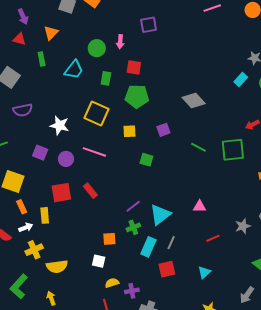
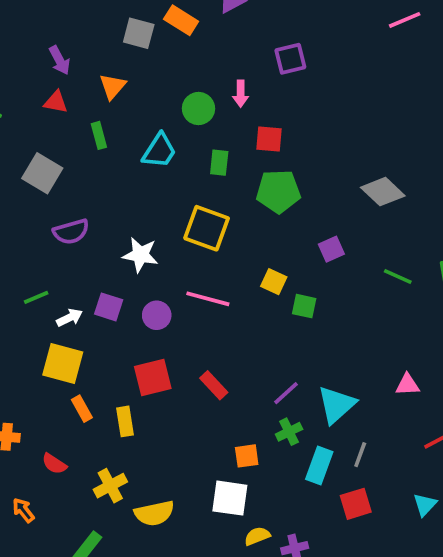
yellow square: (129, 131) -> (274, 282), moved, turned 32
red rectangle: (90, 191) -> (214, 385), moved
white arrow: (26, 227) -> (70, 318), moved
white square: (99, 261) -> (230, 498), size x1.5

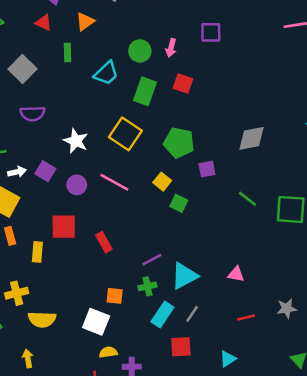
green rectangle: (219, 163) -> (145, 91), size x1.5
green pentagon: (278, 191) -> (179, 143), moved
gray diamond: (383, 192) -> (252, 138), turned -68

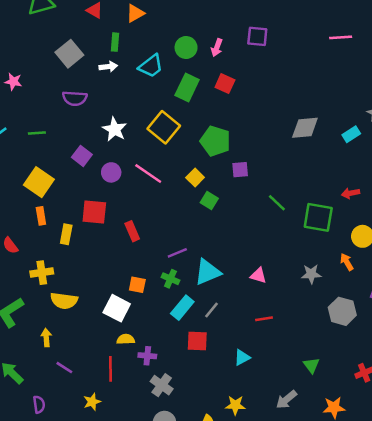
gray diamond: (252, 138) -> (305, 128), moved
white arrow: (17, 172) -> (108, 67), moved
green cross: (147, 286) -> (170, 279), turned 30
gray star: (287, 309) -> (311, 274), moved

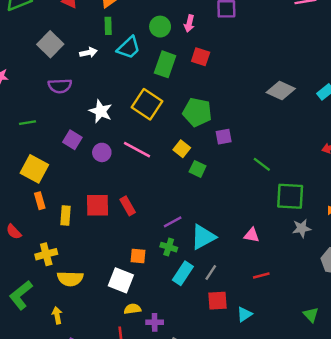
green rectangle: (115, 42) -> (108, 26), moved
gray diamond: (305, 128) -> (281, 91), turned 36
red square: (94, 212) -> (97, 205), moved
green square: (318, 217) -> (290, 196), moved
red square: (197, 341) -> (217, 301), moved

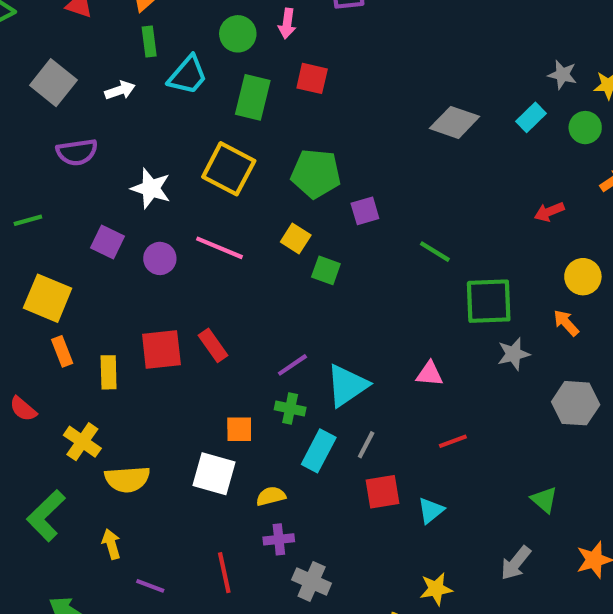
yellow cross: (46, 254) -> (82, 442), turned -35
yellow semicircle: (132, 309) -> (271, 496), moved

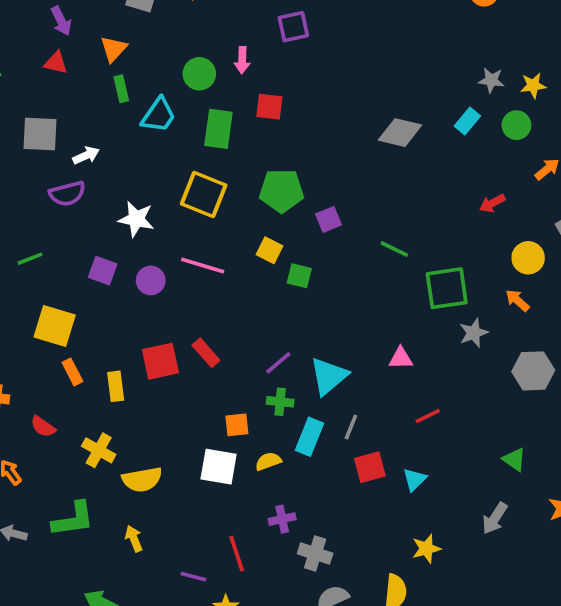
gray square: (53, 83) -> (40, 134), turned -30
white arrow: (120, 90) -> (86, 155), moved
yellow semicircle: (271, 496) -> (268, 461), moved
green L-shape: (46, 516) -> (73, 519), turned -138
purple line: (150, 586) -> (193, 577), moved

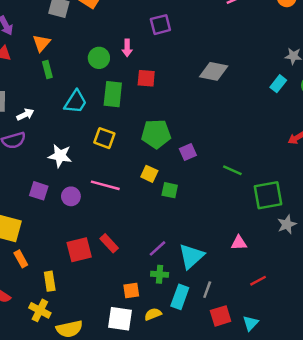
cyan trapezoid: (159, 115) -> (76, 102), moved
gray diamond: (400, 133) -> (214, 71), moved
yellow square: (204, 194) -> (104, 138), size x0.7
yellow rectangle: (116, 386) -> (50, 281), moved

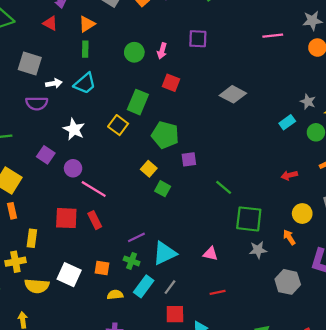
green rectangle: (113, 94) -> (138, 102), moved
cyan trapezoid: (76, 102) -> (85, 83), moved
pink line: (105, 185) -> (94, 189), moved
yellow cross: (40, 310) -> (15, 262), turned 36
white square: (120, 319) -> (69, 275), moved

